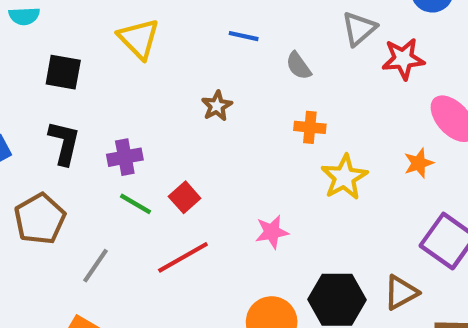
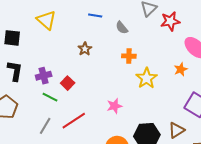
red square: (185, 197) -> (68, 83), moved
gray line: (95, 266) -> (45, 126), moved

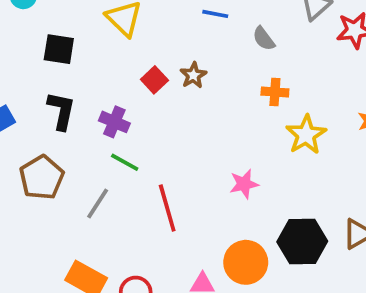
purple cross: (44, 76) -> (114, 122), turned 35
red square: (68, 83) -> (154, 80), moved
red line: (74, 121) -> (167, 208), turned -75
gray line: (45, 126) -> (98, 203), moved

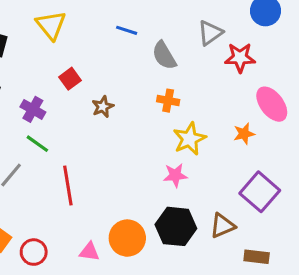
gray semicircle: (264, 39) -> (164, 55), size x1.4
brown star: (193, 75) -> (103, 107), moved
pink star: (244, 184) -> (175, 175), moved

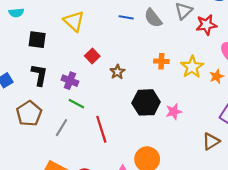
gray semicircle: (164, 55) -> (153, 18), moved
yellow star: (189, 139) -> (192, 67), moved
black hexagon: (176, 226) -> (146, 102), moved

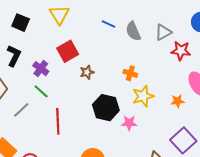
red square: (92, 56) -> (68, 51), size x1.5
yellow star: (192, 67) -> (143, 96), moved

